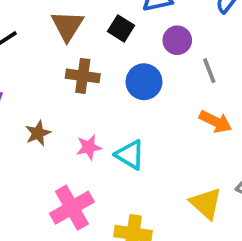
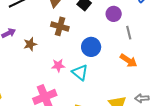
blue circle: (144, 82) -> (91, 47), moved
brown star: (38, 133) -> (30, 44), moved

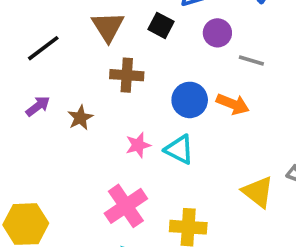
gray line: (129, 33) -> (251, 61), turned -48
orange arrow: (129, 61) -> (233, 104), moved

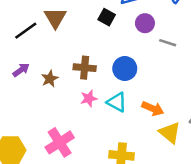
brown triangle: (108, 27) -> (55, 18), moved
brown cross: (127, 75) -> (85, 68), moved
orange arrow: (233, 104) -> (153, 109), moved
pink cross: (126, 206) -> (60, 142), moved

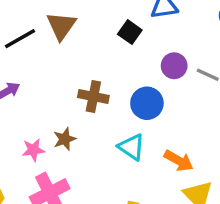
purple circle: (145, 23) -> (174, 66), moved
brown star: (50, 79) -> (65, 139), moved
pink star: (89, 98) -> (33, 150), moved

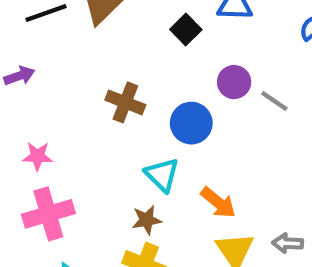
brown star: (65, 139) -> (147, 220), moved

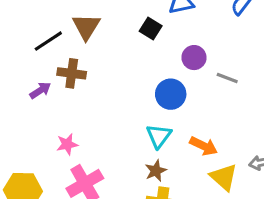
gray line: (274, 101) -> (227, 78), moved
brown cross: (125, 102) -> (72, 73), moved
cyan triangle: (162, 175) -> (159, 136), turned 36

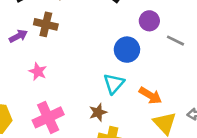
pink star: (67, 144) -> (38, 72), moved, turned 30
brown star: (156, 171) -> (98, 112), moved

